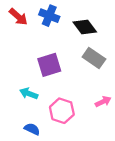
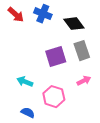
gray rectangle: (94, 58) -> (82, 51), turned 36
purple square: (49, 65) -> (56, 57), moved
pink arrow: (103, 102) -> (84, 81), moved

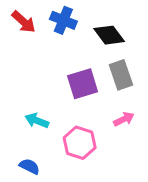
blue semicircle: (28, 113) -> (29, 166), moved

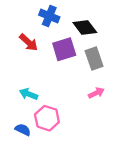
red arrow: (24, 22) -> (29, 42), moved
purple square: (83, 84) -> (64, 49), moved
pink hexagon: (80, 143) -> (47, 118), moved

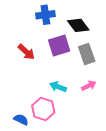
blue cross: (49, 16) -> (45, 15), turned -30
red arrow: (29, 42) -> (26, 52), moved
cyan arrow: (29, 94) -> (58, 87), moved

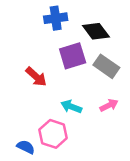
red arrow: (26, 52) -> (36, 77), moved
gray rectangle: (87, 54) -> (106, 66), turned -36

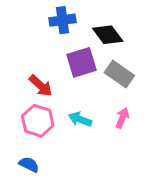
pink arrow: (109, 105) -> (122, 118), turned -42
pink hexagon: (53, 134) -> (38, 121), moved

